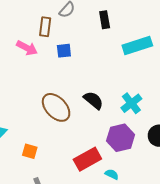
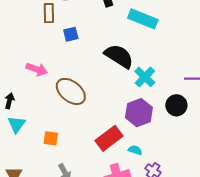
cyan rectangle: (137, 45) -> (143, 19), turned 48
pink arrow: (27, 48) -> (37, 69), moved
black semicircle: (93, 100) -> (119, 56), moved, size x1.4

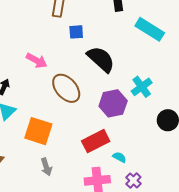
black semicircle: (119, 56) -> (101, 59), moved
purple hexagon: (139, 113) -> (113, 103), moved
orange square: (51, 138) -> (38, 131), size x1.8

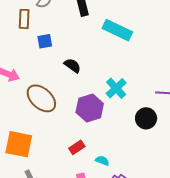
black semicircle: (101, 59) -> (72, 66), size x0.6
red rectangle: (96, 141) -> (77, 147), size x0.6

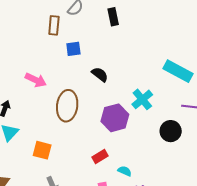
cyan rectangle: (117, 30) -> (178, 71), moved
brown ellipse: (41, 98) -> (67, 106), turned 52
orange square: (19, 144) -> (42, 150), size x0.7

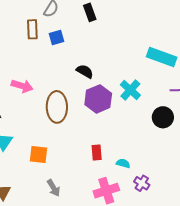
blue square: (73, 49) -> (57, 37), moved
purple hexagon: (115, 118) -> (98, 99), moved
red rectangle: (100, 156) -> (97, 152), turned -56

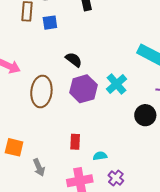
orange square: (38, 154) -> (14, 147), moved
cyan semicircle: (123, 163) -> (100, 156), turned -32
gray arrow: (54, 188) -> (39, 167), moved

